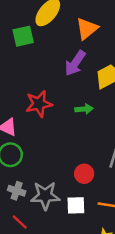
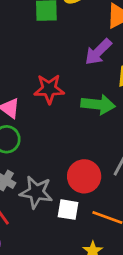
green arrow: (84, 109) -> (98, 105), size x1.6
red circle: (84, 174) -> (84, 176), size x1.5

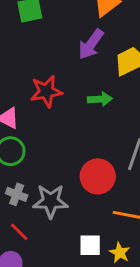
green arrow: (98, 105) -> (100, 99), size x0.7
white square: (68, 210) -> (90, 245), moved

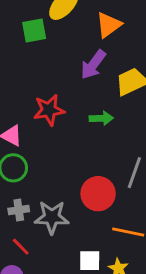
gray cross: (17, 194) -> (19, 210), turned -30

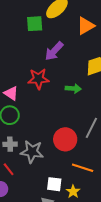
purple arrow: (93, 65) -> (54, 51), moved

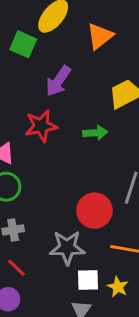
green square: (35, 24) -> (23, 44), turned 36
gray star: (32, 152) -> (67, 248), moved

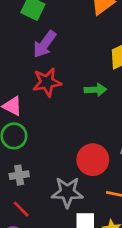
purple arrow: (58, 81) -> (45, 44), moved

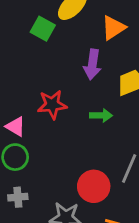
purple arrow: (45, 44) -> (92, 64), moved, turned -32

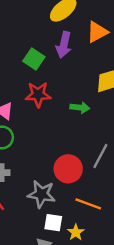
green square: (43, 29) -> (34, 59), moved
purple arrow: (92, 64) -> (64, 45), moved

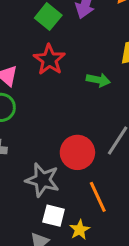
red star: (38, 94) -> (49, 60), turned 30
orange line: (88, 204) -> (98, 197), turned 40

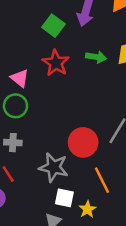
green arrow: (98, 80) -> (96, 57), moved

